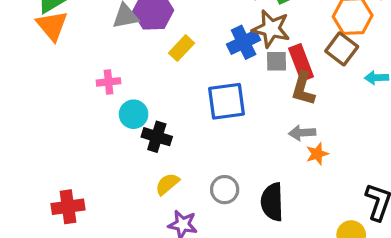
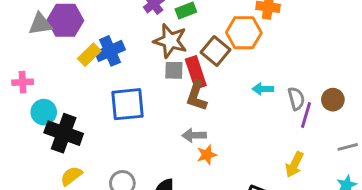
blue cross: (244, 42) -> (110, 51), moved
brown square: (342, 49) -> (215, 51), moved
black cross: (157, 137) -> (64, 133), size x1.4

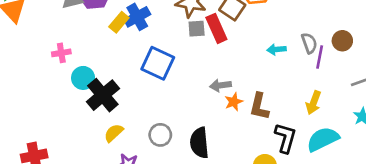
cyan arrow: (263, 89) -> (276, 49), moved
brown L-shape: (197, 96) -> (259, 107), moved
blue square: (128, 104) -> (158, 63), turned 36
black cross: (64, 133) -> (103, 95), turned 36

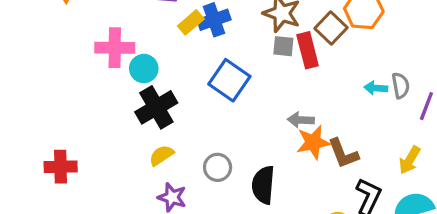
gray semicircle: (309, 43) -> (401, 86), moved
pink cross: (61, 53) -> (115, 48), size x1.6
cyan circle: (83, 78) -> (144, 69), moved
orange star: (234, 102) -> (313, 142), size x1.5
brown L-shape: (259, 107) -> (343, 154), turned -44

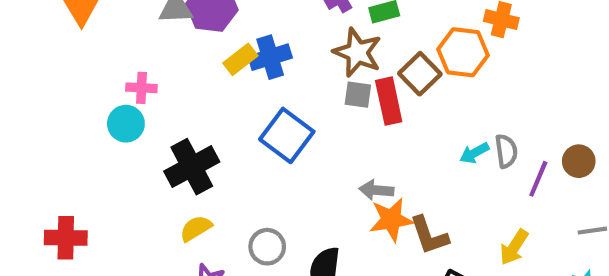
pink cross: (115, 48) -> (141, 88), size x0.6
cyan circle: (144, 69) -> (126, 124), moved
cyan arrow: (376, 88) -> (474, 153), turned -35

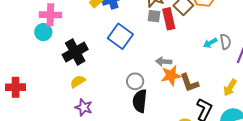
pink cross: (141, 88) -> (50, 15), size x1.5
gray circle: (267, 247) -> (135, 81), moved

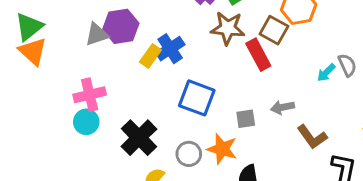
gray square: (154, 16) -> (246, 119), moved
gray arrow: (164, 62) -> (282, 107), moved
orange star: (171, 76) -> (222, 149), moved, turned -30
gray circle: (135, 81) -> (189, 154), moved

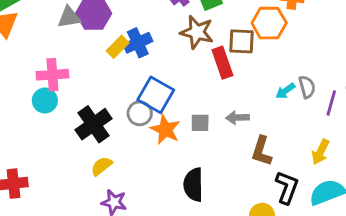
brown square: (274, 30) -> (241, 41), turned -36
brown L-shape: (312, 137) -> (262, 151), turned 44
orange star: (222, 149) -> (165, 130), moved
gray circle: (189, 154) -> (140, 113), moved

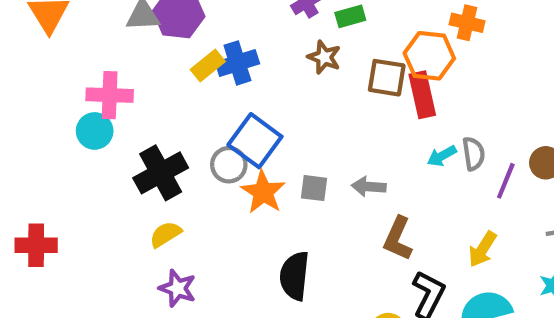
brown star: (197, 32) -> (324, 57), size x0.7
red rectangle: (222, 63) -> (422, 95), moved

